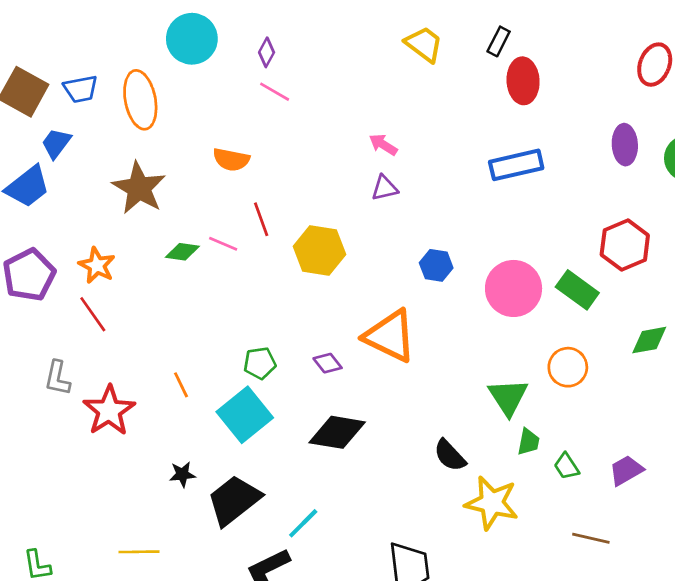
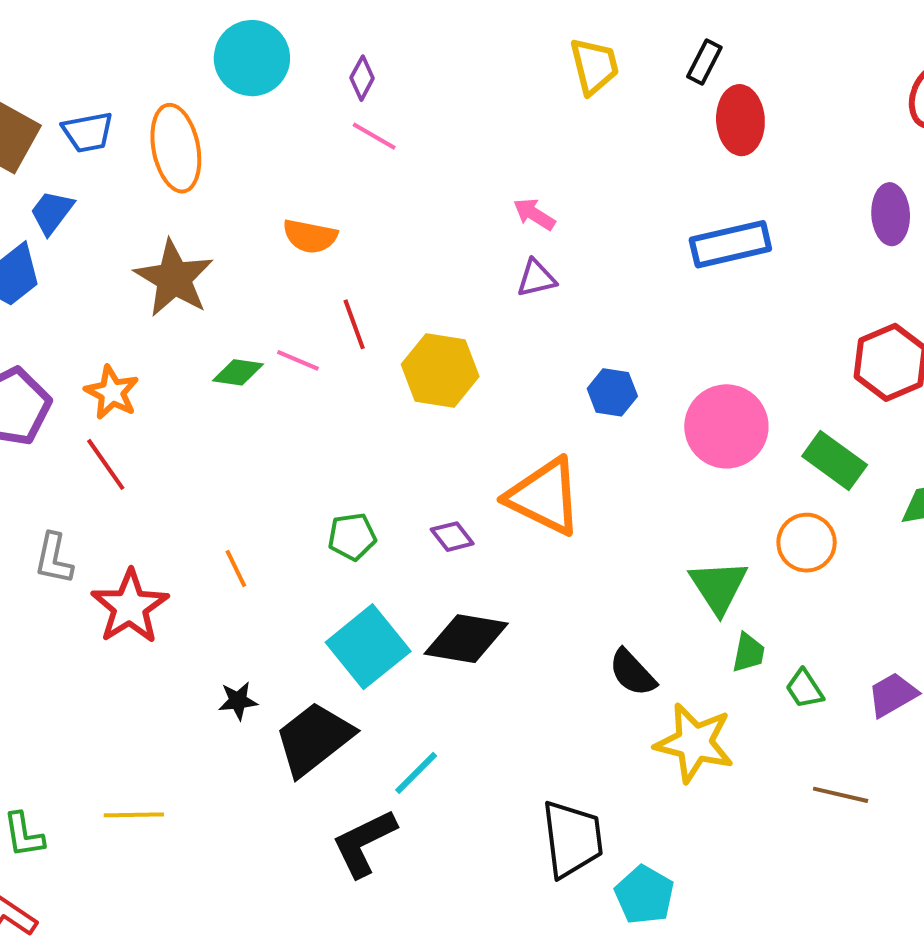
yellow trapezoid: (424, 44) -> (594, 66), turned 39
green rectangle: (577, 290) -> (835, 460), moved
cyan square: (245, 415) -> (368, 647), moved
yellow line: (139, 552) -> (134, 815), moved

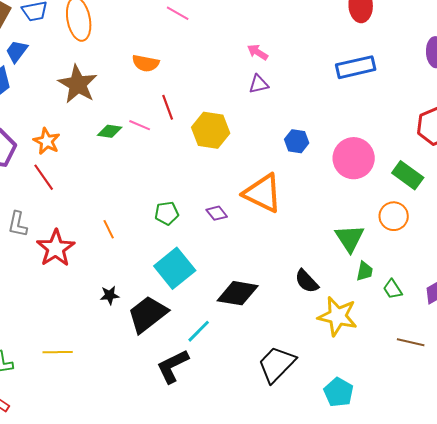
black diamond: (466, 639) -> (238, 293), moved
black trapezoid: (572, 839) -> (277, 364), turned -129
cyan pentagon: (644, 895) -> (339, 392), moved

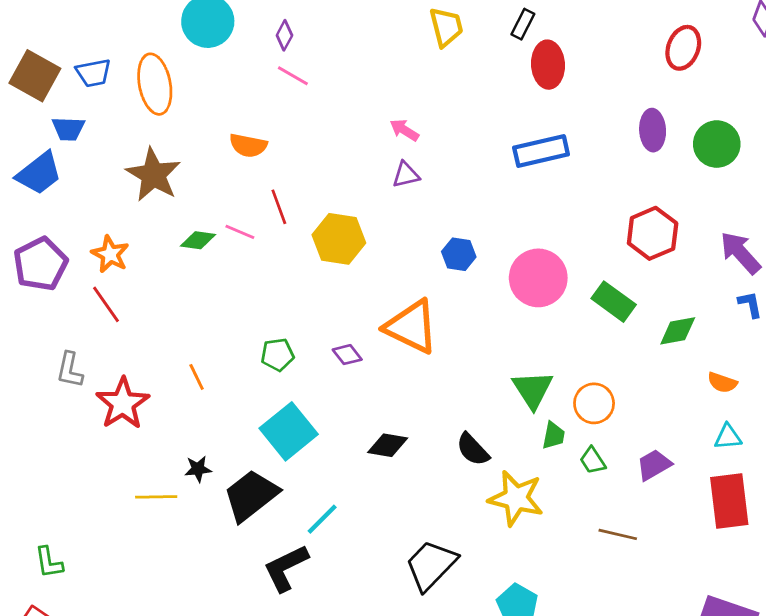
blue trapezoid: (17, 51) -> (68, 129), turned -125
orange circle: (394, 216) -> (594, 403), moved
black diamond: (238, 293) -> (388, 445), moved, size x0.7
yellow line: (58, 352) -> (156, 497), moved

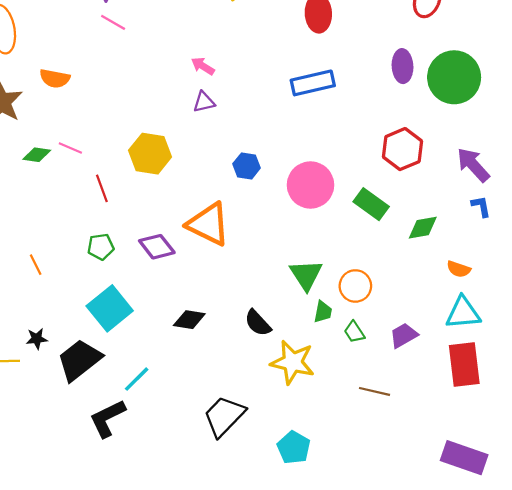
green circle: (717, 144) -> (454, 77), size x1.4
orange semicircle: (248, 145) -> (55, 78), moved
red line: (279, 207) -> (102, 188), moved
purple diamond: (347, 355) -> (157, 247), size x1.5
cyan triangle: (728, 437) -> (463, 313), size x1.6

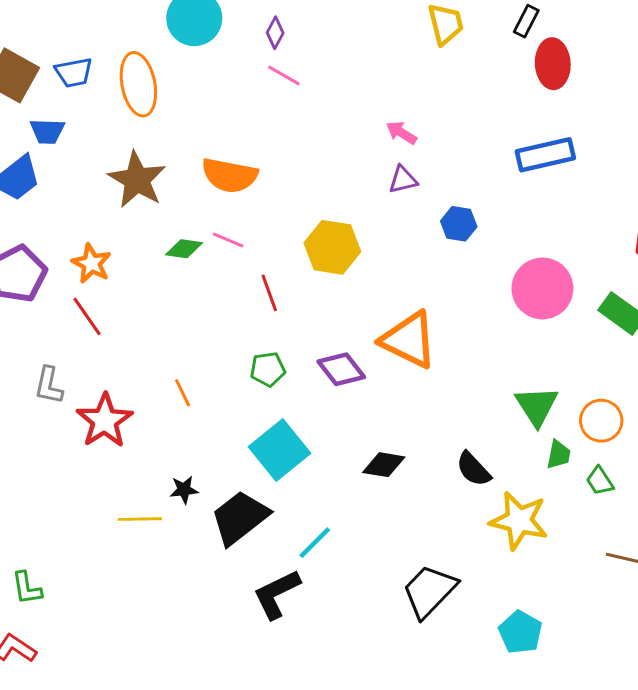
orange semicircle: (55, 78) -> (230, 175), moved, size x1.4
blue hexagon: (247, 166) -> (459, 224), moved

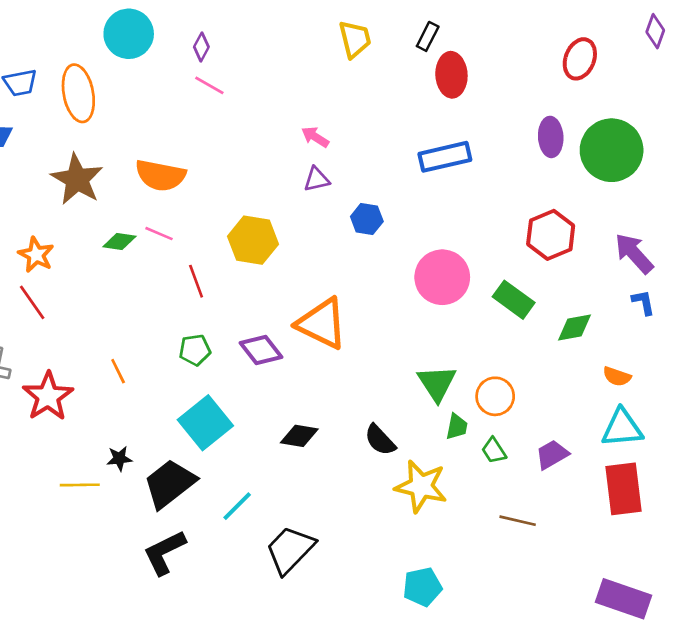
black trapezoid: (429, 591) -> (290, 550), moved
black L-shape: (277, 594) -> (164, 552), moved
cyan pentagon: (520, 632) -> (422, 587), turned 30

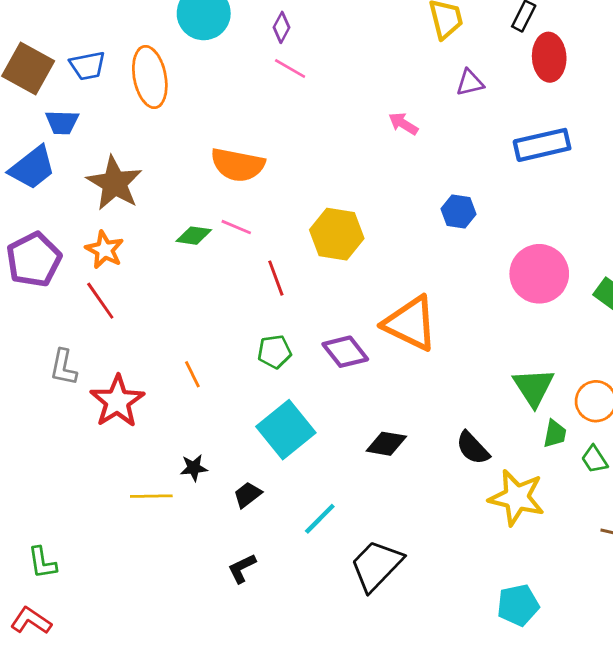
brown star: (77, 179) -> (114, 183), moved
purple triangle: (317, 179) -> (470, 83), moved
black trapezoid: (170, 484) -> (248, 495), size x0.5
black L-shape: (164, 552) -> (242, 568), size x0.6

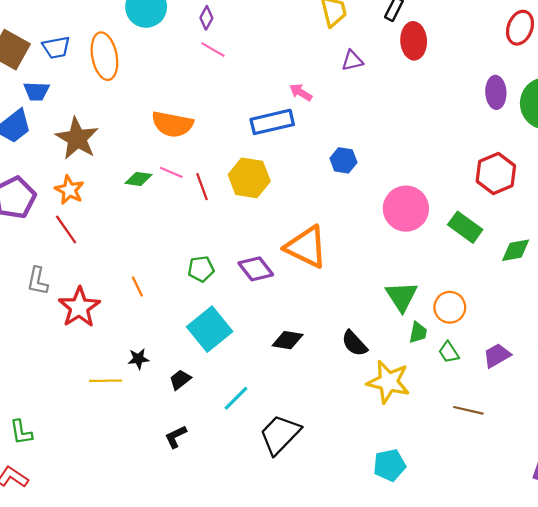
blue rectangle: (542, 145) -> (272, 122), moved
red line: (276, 278) -> (202, 187), moved

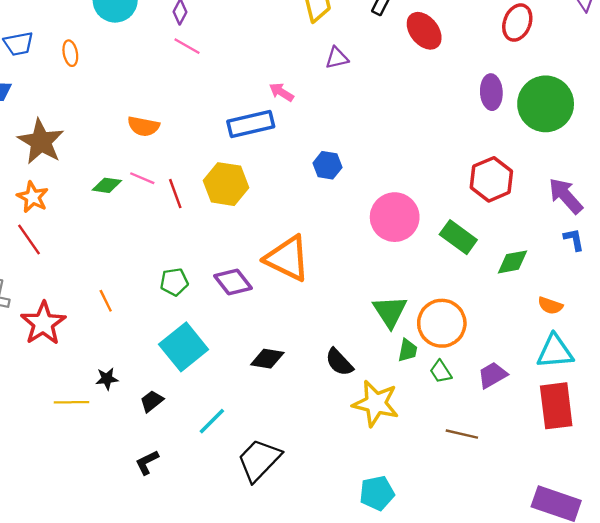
red ellipse: (414, 41) -> (424, 31), moved, turned -36
orange ellipse: (104, 56) -> (70, 53), size x0.5
orange semicircle: (172, 124) -> (143, 126), size x0.7
orange circle: (450, 307) -> (442, 323), size x1.4

